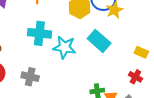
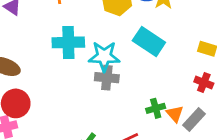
gray cross: (30, 77) -> (107, 78), moved

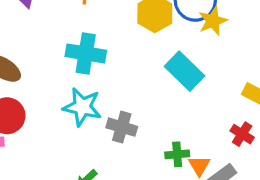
cyan star: (104, 56) -> (82, 107), moved
gray cross: (107, 78) -> (122, 127), moved

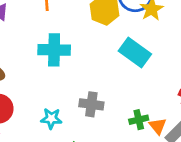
cyan star: (82, 107) -> (51, 118), moved, size x0.7

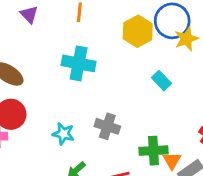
cyan rectangle: (135, 52) -> (161, 81), size x0.6
green cross: (139, 120) -> (153, 151), size x1.4

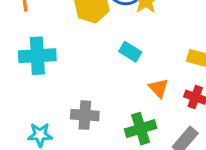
orange triangle: (172, 161) -> (159, 88), moved

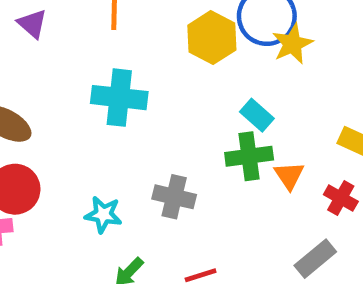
green cross: (141, 129) -> (249, 156), moved

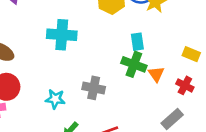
cyan rectangle: (257, 115) -> (137, 42), turned 42
green cross: (249, 156) -> (134, 64), turned 30

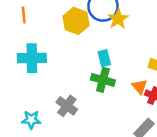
orange triangle: (156, 74) -> (140, 87), moved
gray cross: (94, 88) -> (67, 106), turned 30

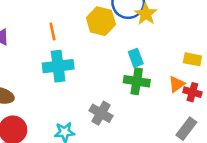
orange line: (24, 15) -> (53, 31), moved
orange triangle: (140, 87) -> (177, 84), turned 42

